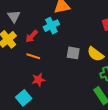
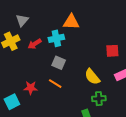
gray square: (73, 53) -> (59, 63), moved
orange line: (33, 56) -> (55, 84), moved

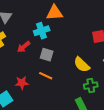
red arrow: (35, 44) -> (24, 47), moved

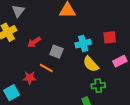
cyan cross: (42, 31) -> (83, 44), moved
orange line: (46, 76) -> (46, 68), moved

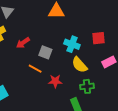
cyan cross: (83, 44) -> (72, 44), turned 35
red star: (30, 78) -> (55, 81), moved

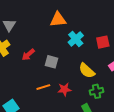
cyan cross: (72, 44) -> (76, 39), moved, turned 35
orange line: (35, 69) -> (43, 87), moved, turned -40

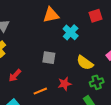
red square: (103, 42) -> (96, 16), moved
red arrow: (28, 55) -> (15, 75), moved
orange line: (43, 87) -> (40, 91), moved

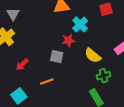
gray square: (49, 58) -> (57, 57), moved
red star: (65, 84) -> (68, 40), moved

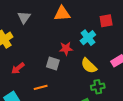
gray triangle: (13, 14) -> (24, 17), moved
cyan cross: (80, 24) -> (88, 38), moved

